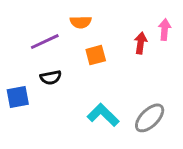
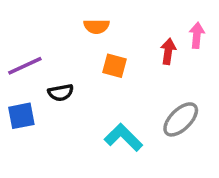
purple line: (45, 42) -> (25, 66), moved
orange square: (96, 55) -> (114, 66), turned 30
gray ellipse: (150, 118) -> (181, 119), moved

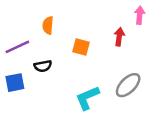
orange semicircle: (97, 26) -> (48, 25), moved, turned 96
pink arrow: (197, 35) -> (140, 15), moved
cyan L-shape: (123, 137) -> (87, 98), turned -68

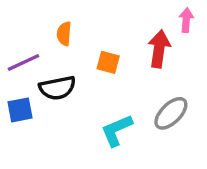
red arrow: (119, 37) -> (159, 49), size x1.5
black semicircle: (43, 66) -> (57, 88), size x1.5

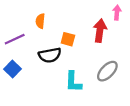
black semicircle: (57, 88) -> (50, 55), moved
blue square: (20, 110) -> (13, 69), turned -35
cyan L-shape: (117, 130) -> (73, 82), turned -65

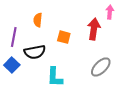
purple line: (15, 39) -> (14, 37), turned -54
black semicircle: (50, 55) -> (35, 52), moved
cyan L-shape: (73, 82) -> (55, 77), moved

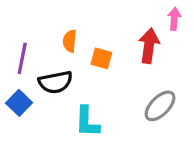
orange semicircle: (38, 20) -> (70, 41), moved

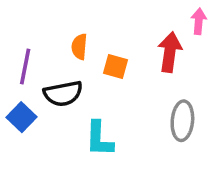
gray ellipse: (160, 106) -> (182, 121), turned -40

